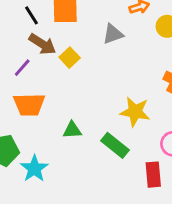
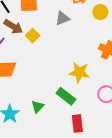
green triangle: (72, 130) -> (38, 107), moved, turned -40
red rectangle: (153, 175) -> (77, 124), moved

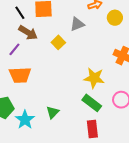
yellow square: (33, 36) -> (58, 42), moved
green rectangle: (66, 96) -> (92, 103), moved

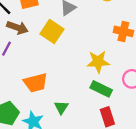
yellow square: (58, 42) -> (52, 32), size x1.5
orange trapezoid: (20, 75) -> (36, 83), moved

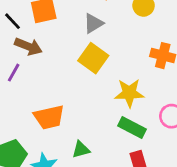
yellow square: (52, 32) -> (93, 58), moved
green triangle: (61, 107) -> (81, 150), turned 40

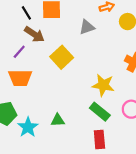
yellow square: (93, 58) -> (62, 57), moved
orange trapezoid: (49, 117) -> (20, 78), moved

